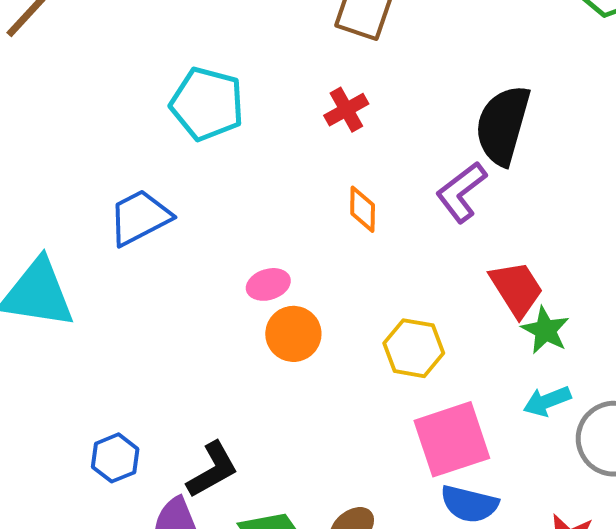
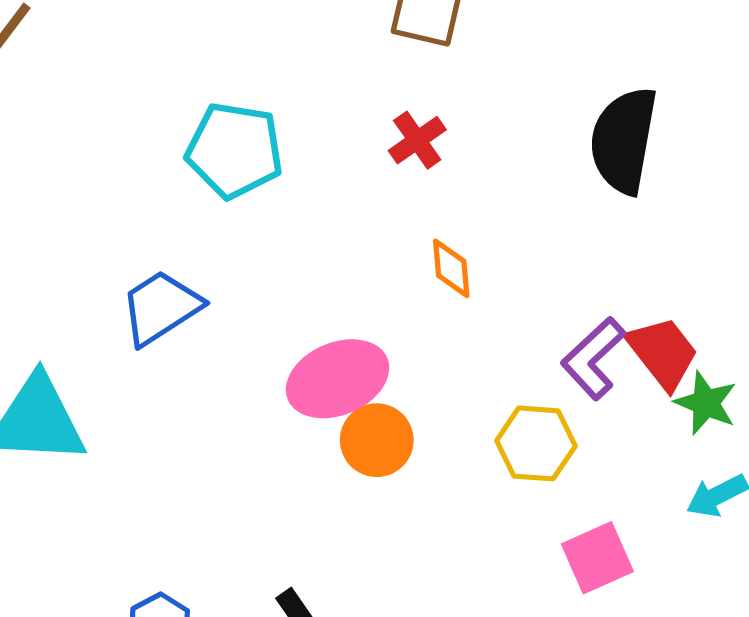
purple L-shape: (461, 192) -> (593, 358), moved
pink ellipse: (268, 284) -> (338, 379), size x1.8
pink square: (452, 439) -> (597, 558), size x0.7

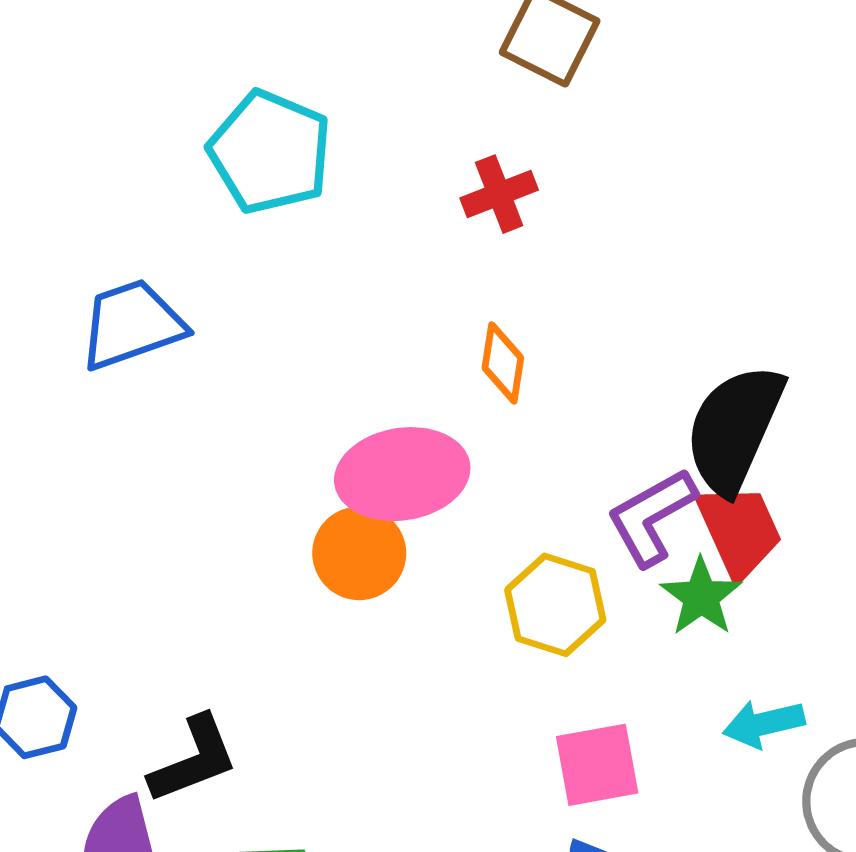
black semicircle: (624, 140) -> (734, 429), moved
pink ellipse: (338, 379) -> (402, 474), moved
green star: (706, 403) -> (701, 597), moved

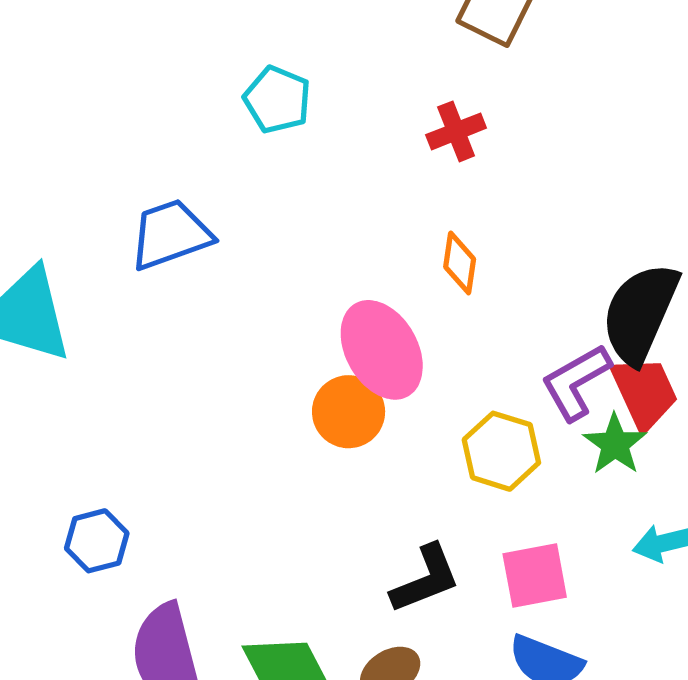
cyan pentagon: (270, 152) -> (277, 100), size x0.7
pink ellipse: (402, 474) -> (382, 350), turned 70
black L-shape: (194, 759) -> (425, 579), moved

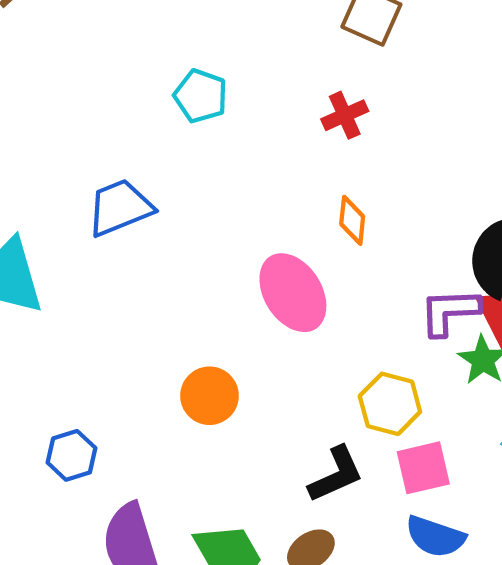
purple L-shape: (576, 382) -> (450, 312), turned 30
orange circle: (349, 412) -> (210, 396), moved
yellow hexagon: (501, 451) -> (390, 404), moved

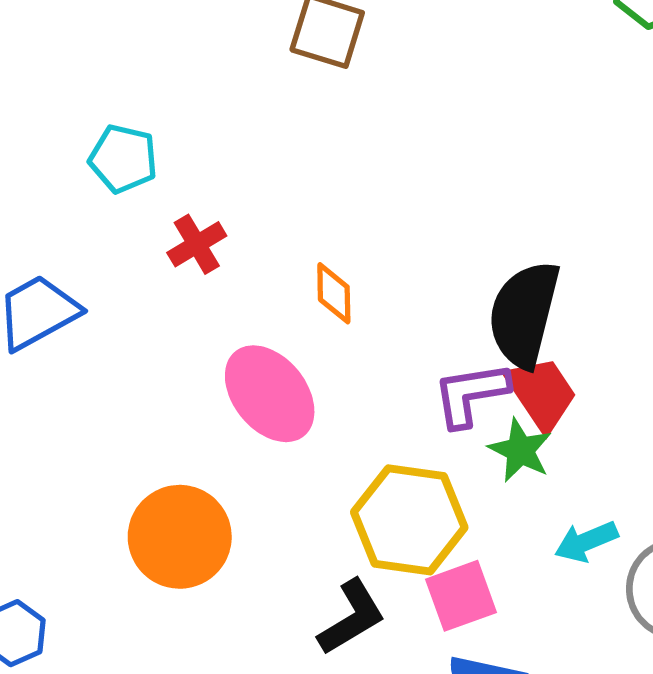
red cross: (345, 115) -> (197, 244), moved
orange circle: (210, 396) -> (180, 537), size x1.4
yellow hexagon: (390, 404) -> (409, 520), size x1.4

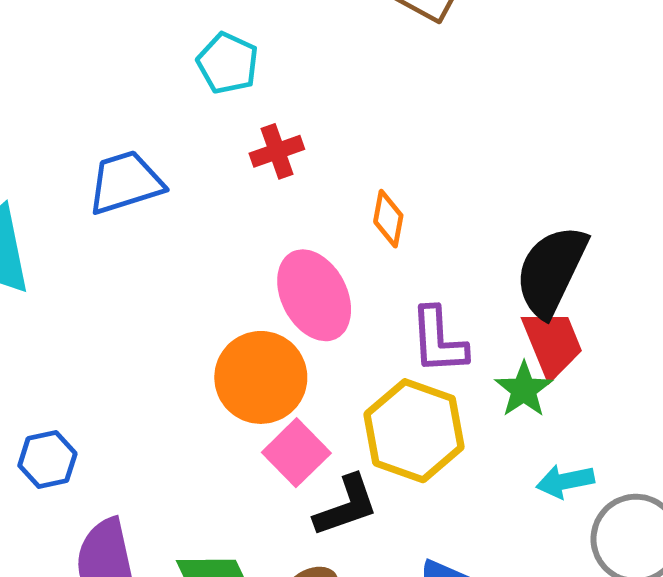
purple L-shape: (471, 394) -> (438, 341), moved, turned -96
orange circle: (180, 537) -> (261, 377), moved
pink square: (461, 596) -> (296, 453), moved, turned -36

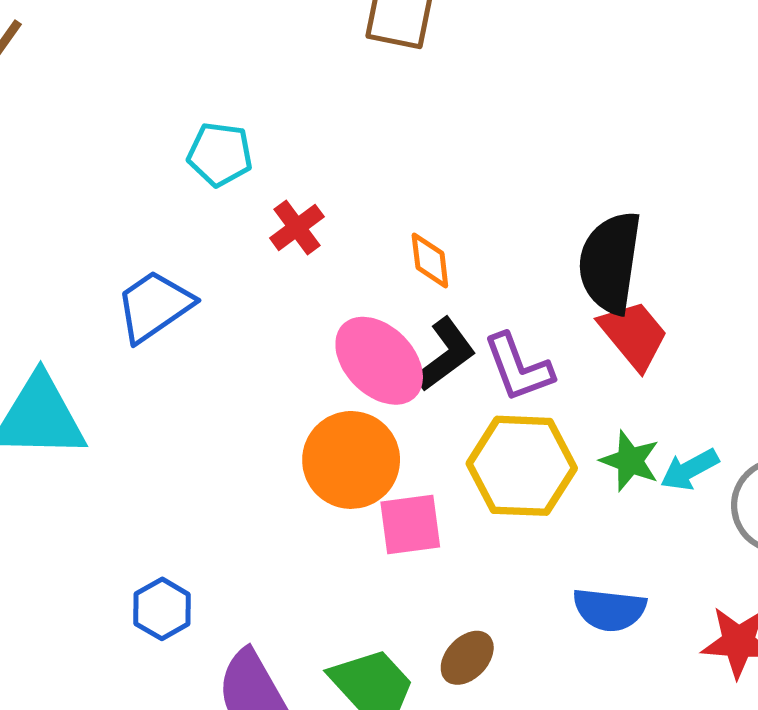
green star: (524, 390) -> (630, 461), moved
pink square: (296, 453) -> (410, 524), turned -36
black L-shape: (346, 506) -> (445, 355), moved

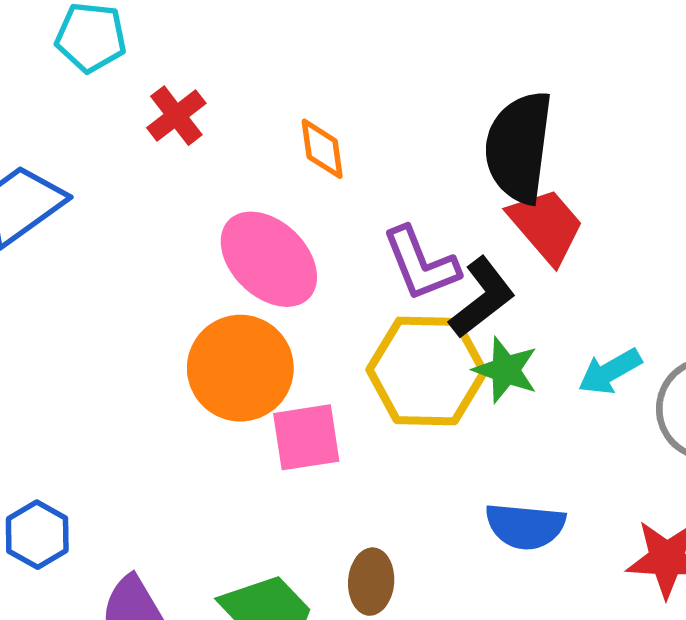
black L-shape: (445, 355) -> (482, 298), moved
green star: (630, 461) -> (506, 370), moved
brown ellipse: (467, 658) -> (371, 582), turned -38

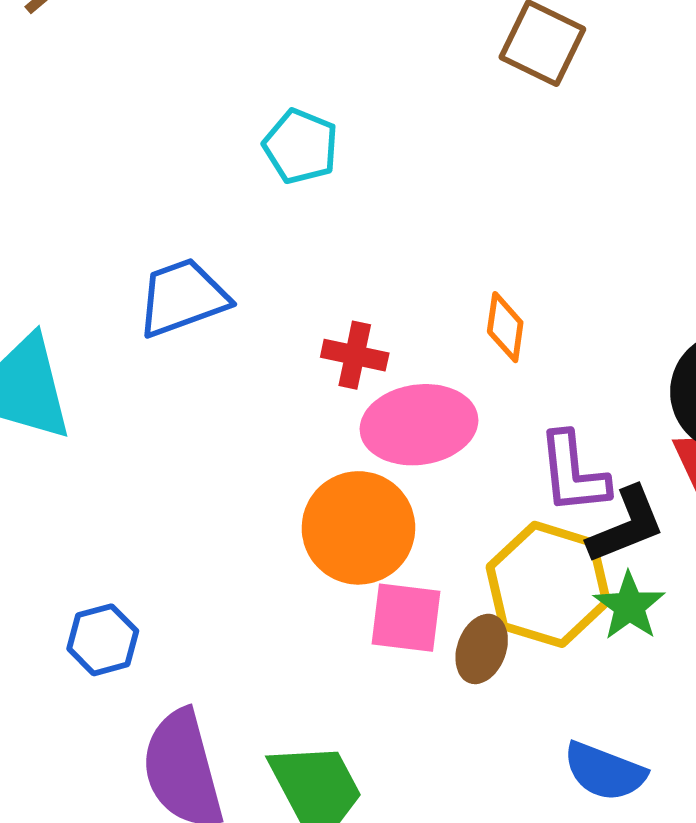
red cross: (176, 116) -> (355, 355), moved, turned 34
pink ellipse: (269, 259) -> (419, 425), turned -68
brown ellipse: (371, 582) -> (482, 649), moved

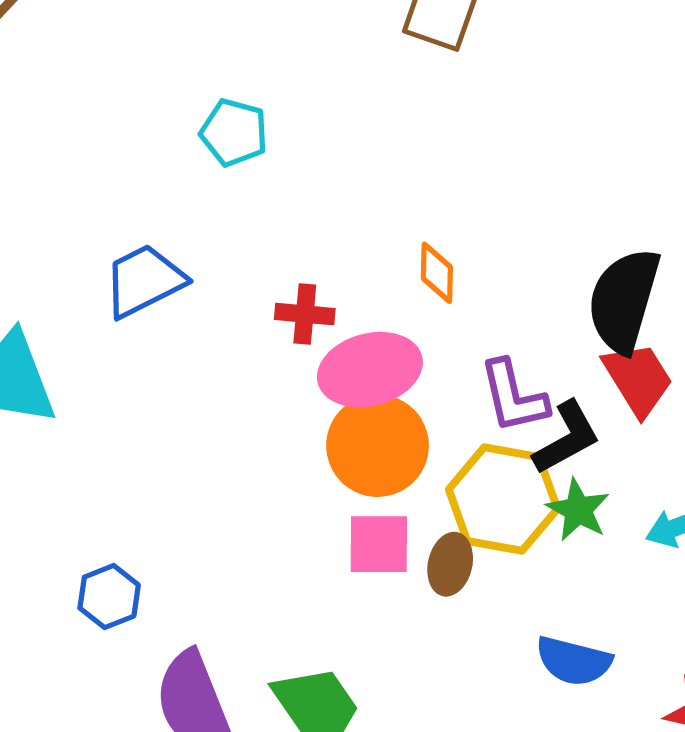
orange circle: (358, 528) -> (378, 446), moved

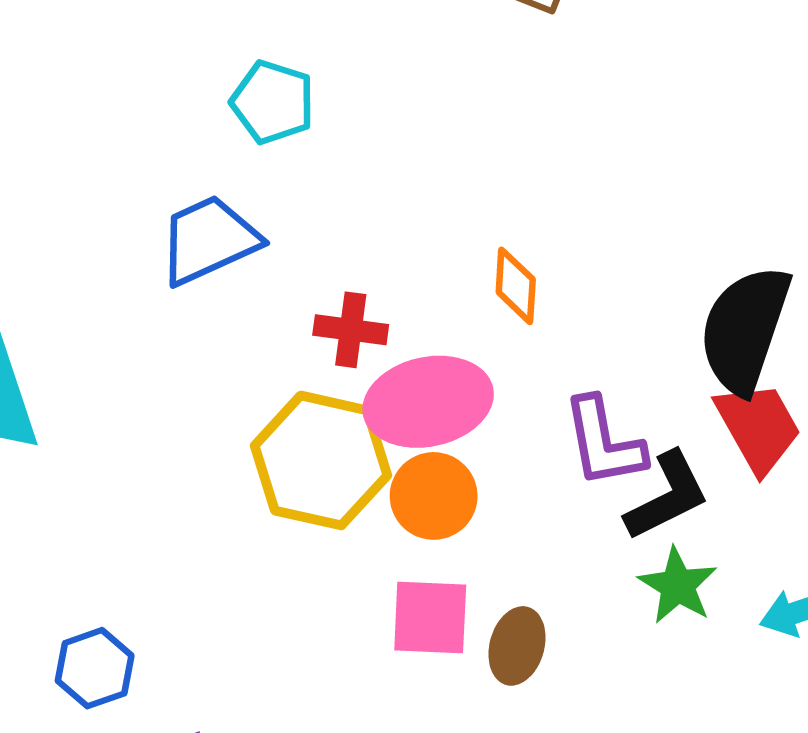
blue trapezoid: (144, 281) -> (209, 240), moved
orange circle: (378, 446) -> (434, 496), size x0.7
yellow hexagon: (503, 499) -> (321, 460), moved

